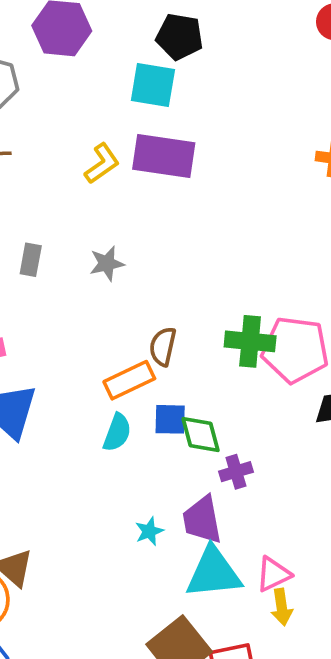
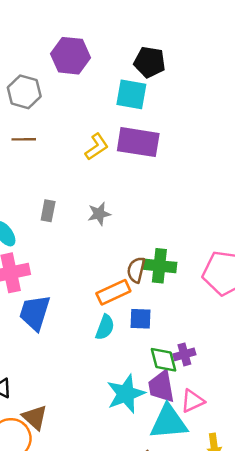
green cross: (250, 341) -> (159, 266), moved
green diamond: (201, 435) -> (163, 360), moved
cyan star: (149, 531) -> (126, 394), size x2.0
pink triangle: (273, 574) -> (192, 401), moved

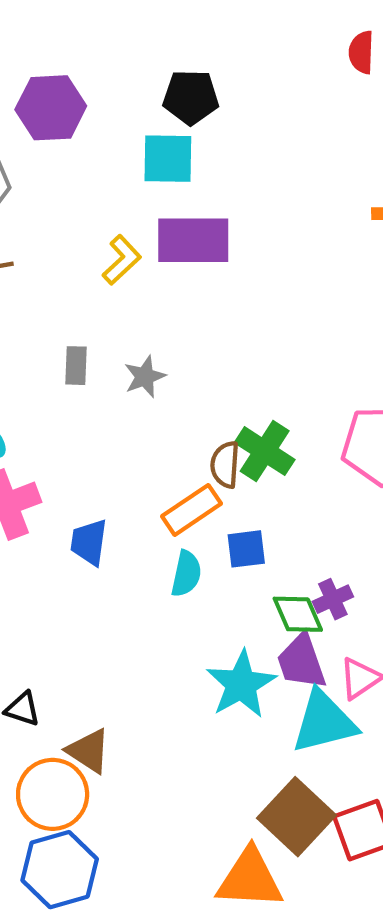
gray rectangle: (48, 211) -> (76, 366), moved
green cross: (159, 266) -> (265, 451), turned 36
blue trapezoid: (35, 313) -> (89, 542), moved, size x0.7

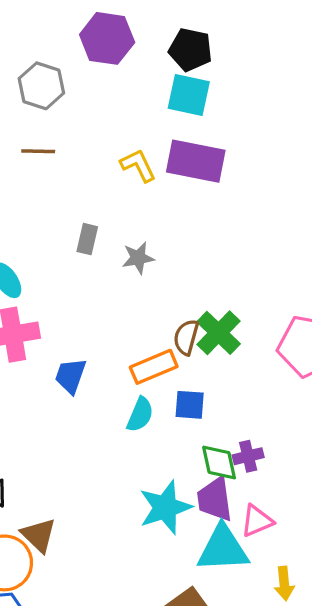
black pentagon: (191, 97) -> (190, 50), moved
yellow L-shape: (122, 260) -> (138, 165), turned -84

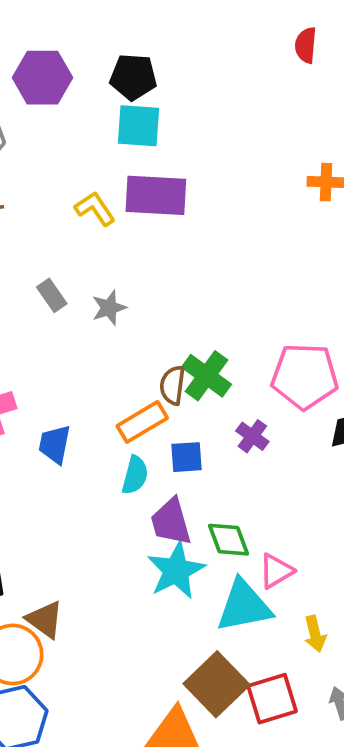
gray rectangle: (87, 239) -> (52, 295), turned -40
purple cross: (248, 456) -> (252, 436), moved, turned -32
green diamond: (219, 463) -> (229, 540), moved
purple trapezoid: (215, 499) -> (171, 522), moved

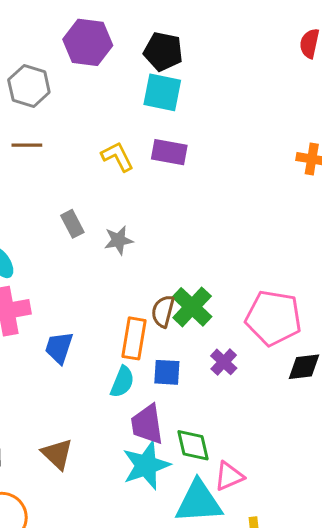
purple rectangle: (156, 195) -> (169, 152), size x0.7
orange rectangle: (142, 422) -> (134, 338), turned -57
brown triangle: (45, 620) -> (57, 454), moved

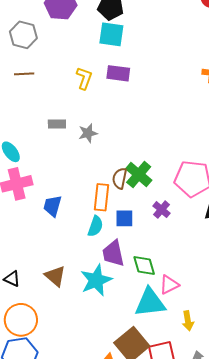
yellow L-shape: (117, 157) -> (84, 78), turned 50
gray rectangle: (72, 224) -> (57, 124), turned -60
cyan star: (146, 465) -> (96, 280), moved

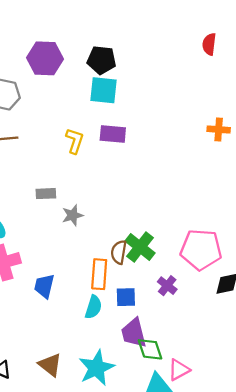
gray star: (88, 133) -> (73, 215), moved
purple trapezoid: (113, 253) -> (134, 333), moved

